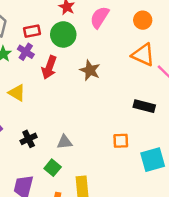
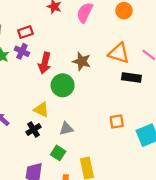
green circle: (63, 34) -> (63, 85), moved
orange triangle: (143, 55) -> (119, 53), moved
yellow triangle: (17, 93) -> (41, 110), moved
black rectangle: (144, 106) -> (131, 77), moved

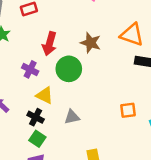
purple cross: (22, 51) -> (30, 69), moved
black cross: (34, 130) -> (36, 117), turned -32
green square: (58, 153) -> (37, 139), moved

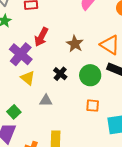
purple cross: (30, 69) -> (21, 54), size x1.6
green circle: (69, 69) -> (90, 75), moved
black cross: (36, 117) -> (60, 74), moved

